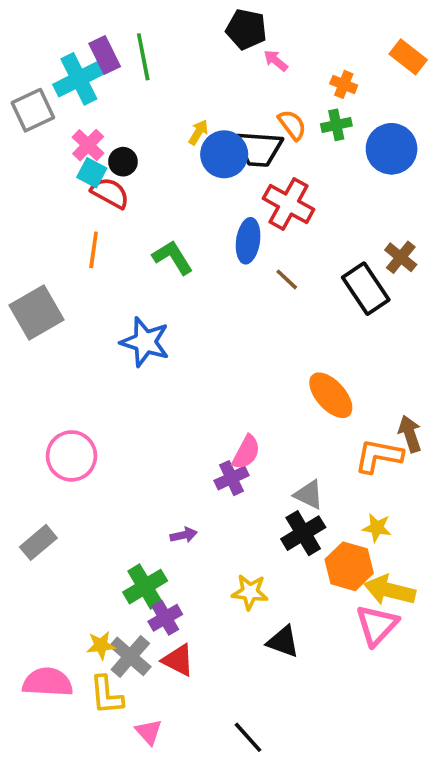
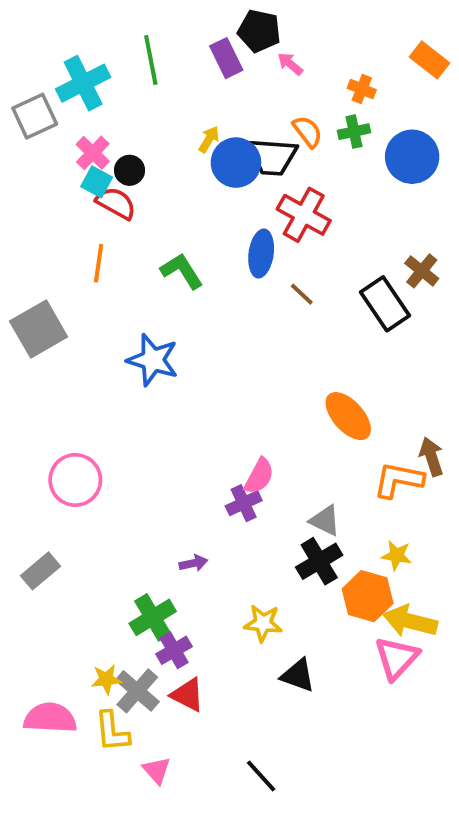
purple rectangle: (105, 55) -> (226, 58), moved

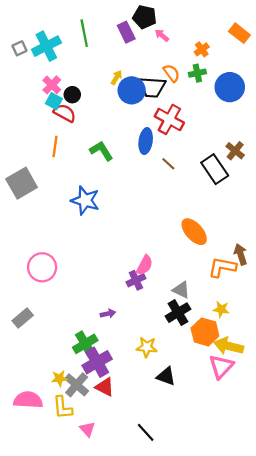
orange cross: (362, 89) -> (202, 49), turned 32
gray square: (35, 116) -> (19, 48), moved, size x0.6
purple cross: (174, 650) -> (97, 362), size x1.5

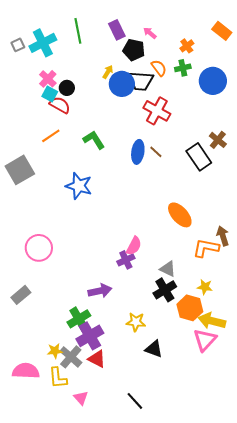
black pentagon: (145, 17) -> (134, 50), moved
blue ellipse: (146, 141) -> (138, 152), moved
orange line: (55, 146) -> (51, 136), turned 48
purple arrow: (108, 314) -> (100, 291), size x1.6

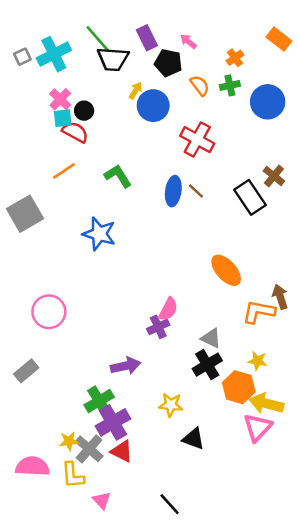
green line: (78, 31) -> (98, 39), turned -30
black trapezoid: (141, 81) -> (113, 59), moved
cyan square: (50, 94) -> (63, 118), turned -35

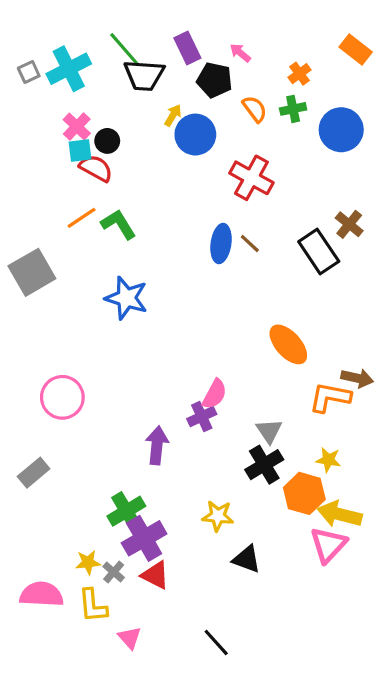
green L-shape: (118, 176) -> (118, 224), moved
brown arrow: (280, 297) -> (357, 378), turned 120
gray triangle: (211, 338) -> (269, 431), turned 30
purple arrow: (126, 366) -> (157, 445), moved, turned -72
gray cross: (89, 449) -> (114, 572), size x0.6

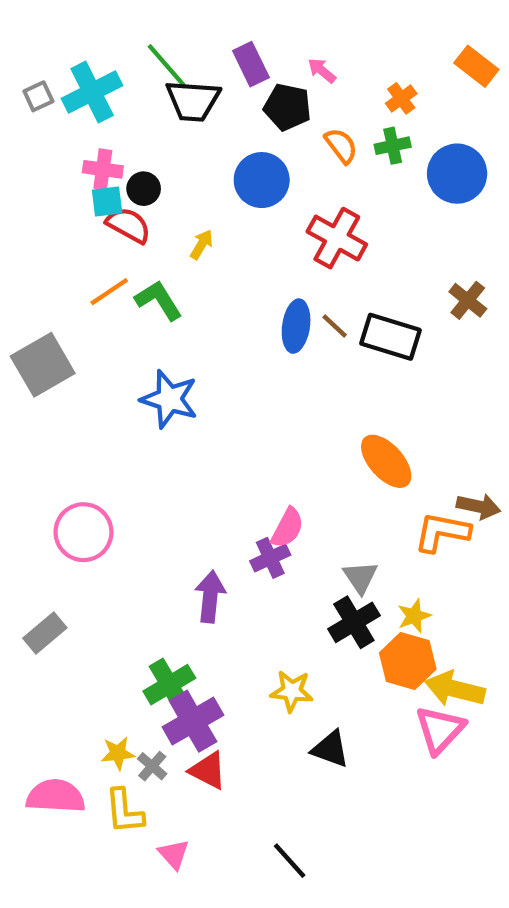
yellow arrow: (173, 115) -> (202, 244), moved
pink cross: (77, 127) -> (103, 169), turned -36
black rectangle: (319, 252) -> (390, 337), moved, turned -39
yellow star: (328, 460) -> (414, 616), moved, turned -30

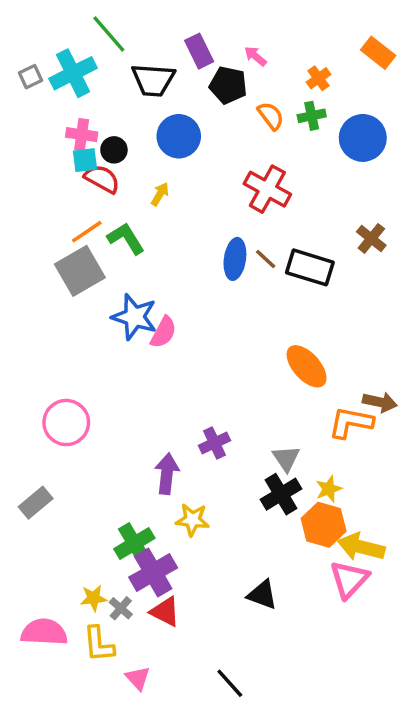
green line: (167, 66) -> (109, 34), moved
blue circle: (262, 180) -> (179, 136), moved
gray square: (43, 365) -> (80, 271), moved
pink semicircle: (287, 528) -> (163, 332), moved
yellow star: (292, 691) -> (192, 520), moved

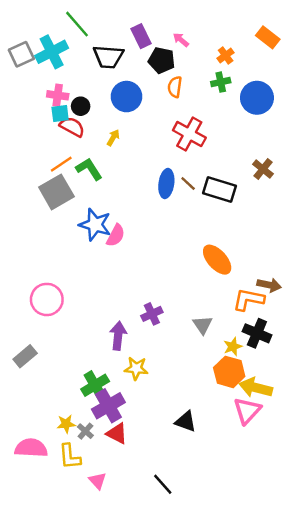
gray square: (30, 77) -> (21, 54), size x1.5
orange semicircle: (271, 116) -> (175, 87), moved, turned -135
black cross: (281, 494) -> (257, 333), moved, turned -36

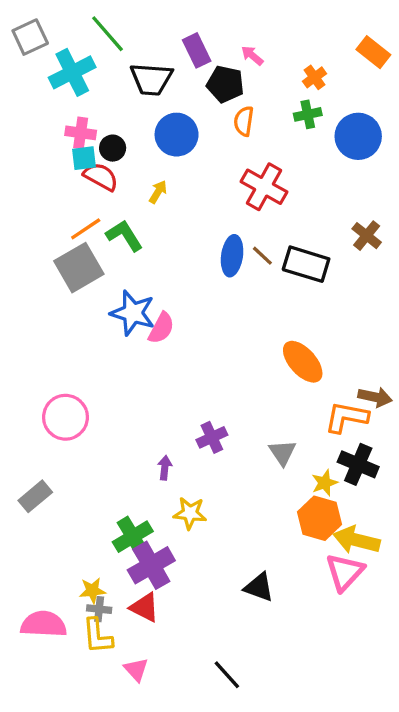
gray square: (21, 54) -> (30, 37), moved
purple arrow: (118, 336) -> (165, 468), size x0.6
gray cross: (85, 431) -> (99, 609), moved, turned -35
red triangle: (117, 434) -> (145, 607), moved

